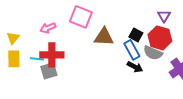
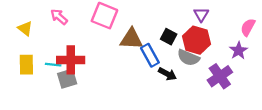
pink arrow: (48, 28) -> (59, 17), moved, turned 63
yellow triangle: (13, 38) -> (25, 28), moved, turned -32
blue rectangle: (132, 50) -> (150, 55), moved

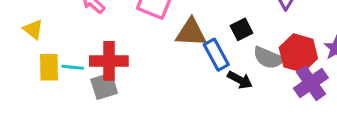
yellow triangle: (25, 28) -> (33, 29), moved
black square: (169, 37) -> (242, 29), turned 35
red hexagon: (197, 40) -> (298, 53), moved
cyan line: (53, 65) -> (73, 67), moved

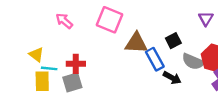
yellow triangle: (33, 29) -> (36, 55), moved
red cross: (109, 61) -> (76, 64), size x0.7
yellow rectangle: (49, 67) -> (42, 81), moved

